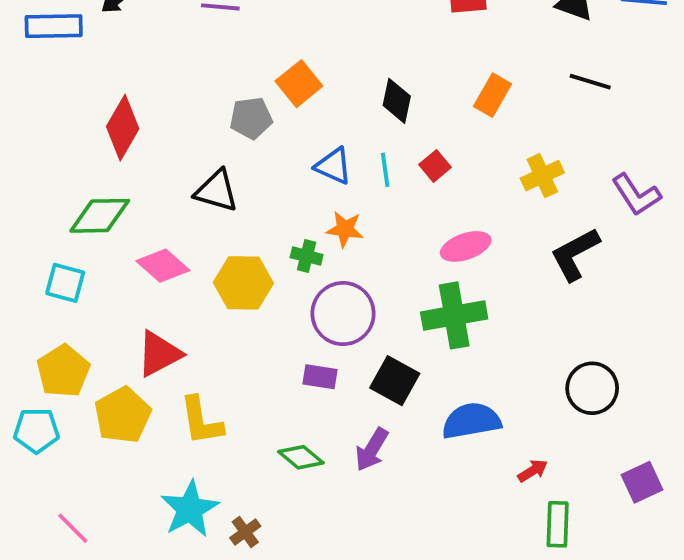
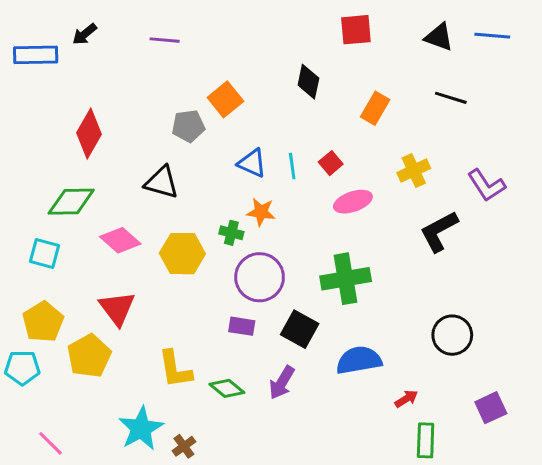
black diamond: (397, 101) -> (308, 82), moved
pink ellipse: (466, 246) -> (353, 202), moved
red triangle: (159, 354) -> (117, 308), turned -39
yellow L-shape: (201, 421) -> (175, 369), moved

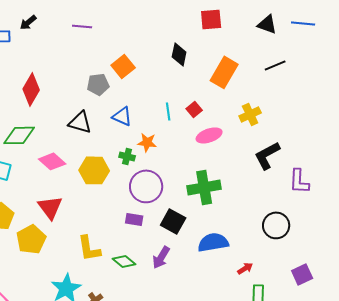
black line: (451, 98) -> (275, 65), turned -40
orange rectangle: (375, 108) -> (224, 72), size x1.4
blue triangle: (252, 163) -> (122, 116), moved
purple L-shape: (486, 185) -> (299, 181), moved, turned 36

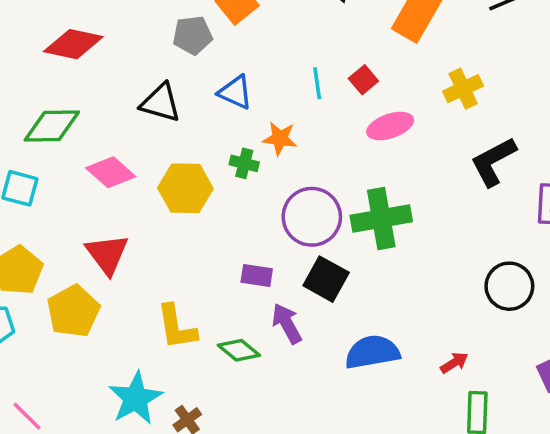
red diamond: (31, 89) -> (73, 44), turned 72
purple circle: (146, 186) -> (312, 217), moved
blue semicircle: (213, 242) -> (372, 352), moved
purple arrow: (161, 257) -> (287, 324), moved, turned 120

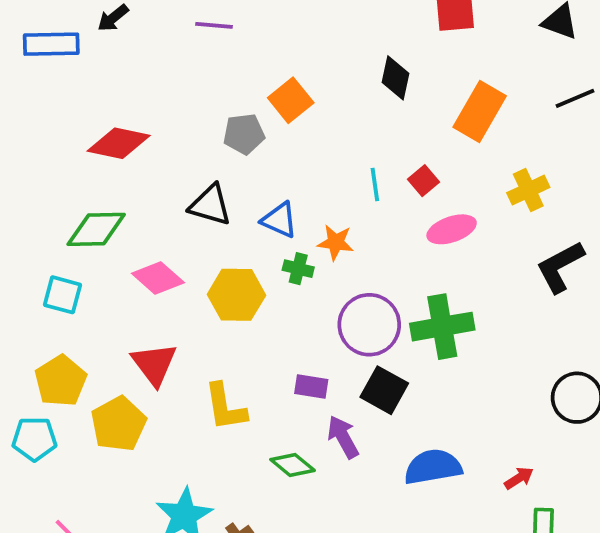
blue triangle: (235, 92) -> (279, 220), moved
yellow L-shape: (177, 327) -> (225, 407), moved

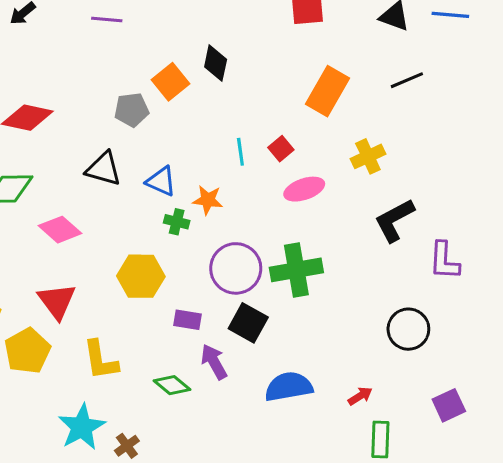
black diamond: (395, 78) -> (216, 63), moved
yellow hexagon: (236, 295) -> (141, 276), moved
yellow L-shape: (225, 407) -> (100, 360), moved

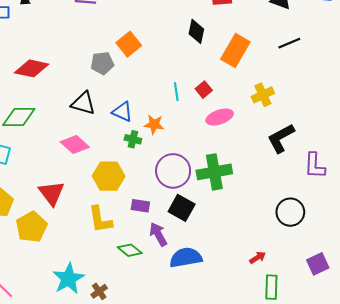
black diamond: (216, 63) -> (196, 31), moved
pink diamond: (60, 230) -> (75, 144), moved
yellow L-shape: (100, 360) -> (100, 220), moved
blue semicircle: (289, 387) -> (186, 258), moved

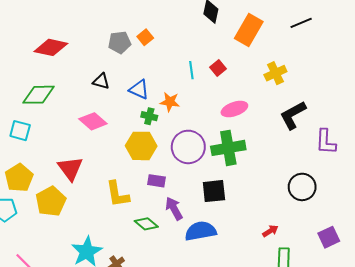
orange square: (129, 44) -> (145, 37), moved, size x0.7
black triangle: (83, 103) -> (101, 81), size x0.7
pink ellipse: (220, 117) -> (234, 109), moved
yellow hexagon: (109, 176) -> (141, 146), moved
black square: (182, 208) -> (214, 191), moved, turned -35

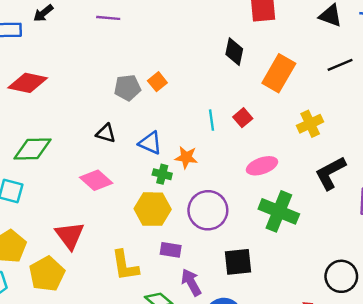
red diamond: (51, 47) -> (28, 83), moved
green cross: (228, 148) -> (279, 211), moved, turned 32
black circle: (302, 187) -> (341, 276), moved

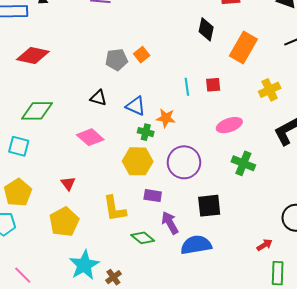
red square: (243, 118) -> (213, 85), turned 35
green cross: (279, 211) -> (243, 163), size x0.7
red triangle: (70, 235) -> (68, 183), size x0.6
yellow pentagon: (47, 274) -> (64, 222), moved

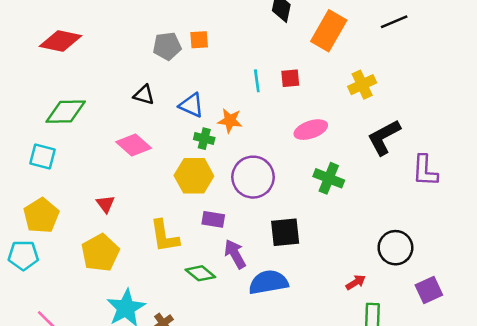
orange square: (142, 55) -> (199, 40), turned 35

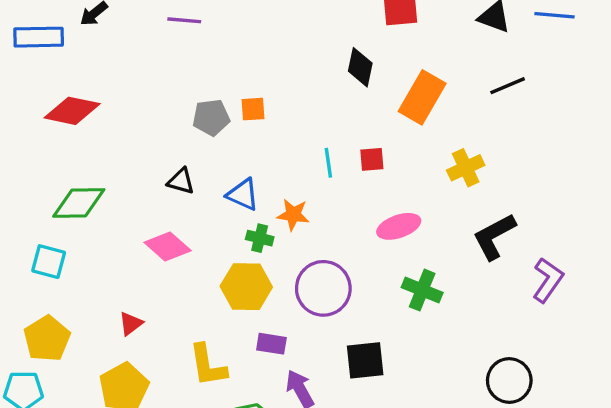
purple L-shape: (425, 171) -> (548, 280), turned -148
red triangle: (105, 204) -> (131, 324), turned 30

